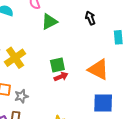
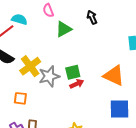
black arrow: (90, 18) -> (92, 17), moved
gray star: (21, 96) -> (49, 76), moved, size x1.5

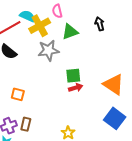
yellow cross: (30, 66) -> (40, 26), moved
gray star: (49, 76) -> (48, 50), moved
blue square: (120, 109) -> (115, 118), turned 30

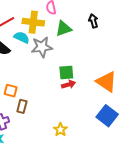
cyan semicircle: (27, 16) -> (22, 37), moved
yellow cross: (40, 26) -> (33, 22), turned 35
brown rectangle: (26, 124) -> (22, 106), moved

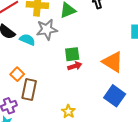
cyan semicircle: (22, 37) -> (27, 40), moved
orange square: (11, 91) -> (17, 74), turned 32
brown rectangle: (22, 106) -> (29, 90), size x1.5

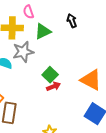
green square: (72, 54) -> (50, 75), turned -35

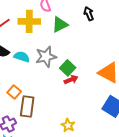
gray star: (23, 52) -> (46, 57), moved

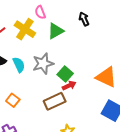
yellow cross: (29, 21) -> (25, 29), turned 35
cyan semicircle: (22, 57) -> (19, 65), turned 49
brown rectangle: (27, 106) -> (55, 101), moved, turned 60

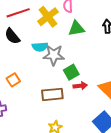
cyan semicircle: (19, 65) -> (40, 47), moved, turned 91
red arrow: (69, 85) -> (80, 86), moved

